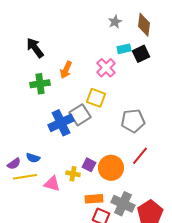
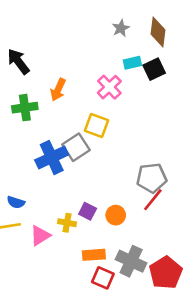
gray pentagon: (133, 121) -> (152, 178), moved
orange circle: (111, 168) -> (116, 215), size x0.6
pink triangle: (52, 184) -> (40, 236), turned -48

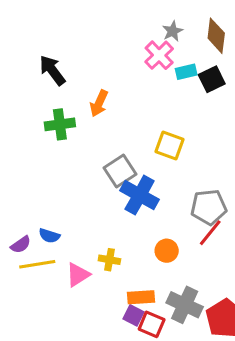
pink cross: (109, 87) -> (159, 55), moved
yellow square: (96, 125) -> (170, 145), moved
blue cross: (52, 157) -> (140, 195), moved, turned -36
purple square: (88, 211) -> (134, 315), moved

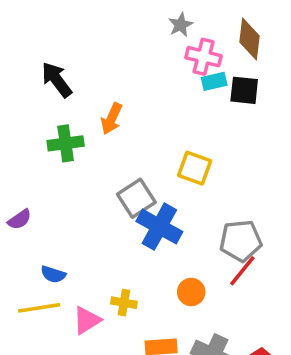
gray star: (173, 31) -> (181, 25), moved
pink cross: (159, 55) -> (204, 57), moved, turned -32
black square: (212, 79) -> (244, 90), turned 32
purple semicircle: (21, 245) -> (20, 219), moved

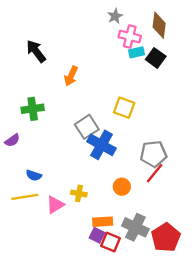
black square: (244, 90) -> (156, 58), turned 30
green cross: (66, 143) -> (33, 109), moved

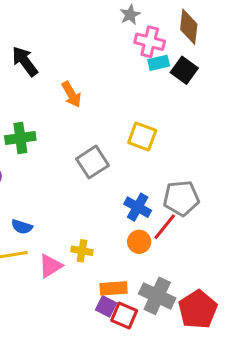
orange arrow: (71, 76) -> (71, 94), turned -54
blue cross: (102, 145) -> (138, 207), moved, size x0.7
red line: (155, 173) -> (165, 227), moved

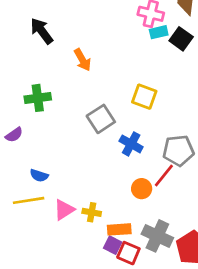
blue cross: (138, 207) -> (131, 144), moved
yellow cross: (82, 251) -> (92, 212), moved

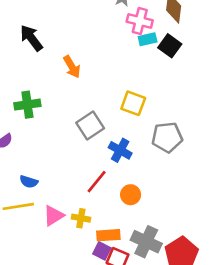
gray pentagon: (178, 151) -> (167, 137), moved
red line: (164, 175) -> (97, 182), moved

